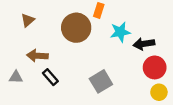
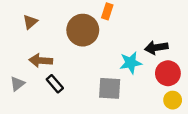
cyan star: (120, 32) -> (131, 63), moved
gray triangle: (16, 77) -> (17, 84), turned -40
gray square: (101, 81) -> (110, 88), turned 35

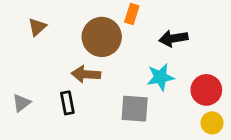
black arrow: (156, 48) -> (173, 38), moved
brown arrow: (41, 60) -> (86, 74), moved
black rectangle: (55, 84) -> (67, 103), turned 30

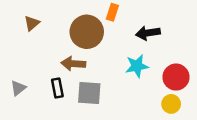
gray square: (135, 109) -> (89, 93), moved
yellow circle: (212, 123) -> (171, 104), moved

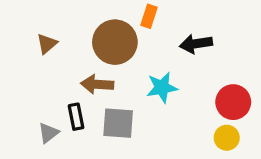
brown triangle: (32, 23) -> (47, 44), moved
cyan star: (137, 66) -> (162, 87), moved
gray triangle: (18, 88) -> (48, 133), moved

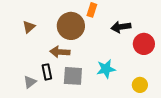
cyan star: (162, 87) -> (106, 69), moved
red circle: (233, 102) -> (144, 44), moved

